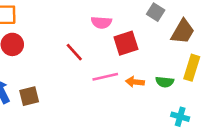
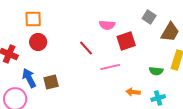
orange arrow: (135, 82) -> (133, 92), moved
cyan cross: (180, 117) -> (158, 98), moved, turned -32

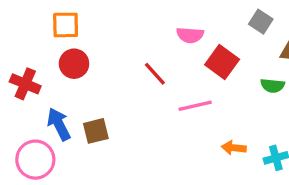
red square: (126, 41) -> (222, 62), turned -36
green semicircle: (156, 71) -> (273, 86), moved

